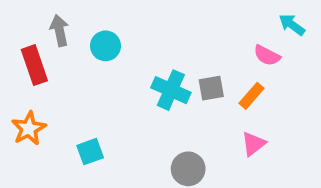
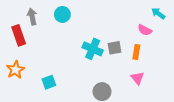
cyan circle: (106, 46) -> (62, 14), moved
orange rectangle: (252, 96) -> (136, 52), turned -32
pink triangle: (253, 144) -> (137, 78), turned -32

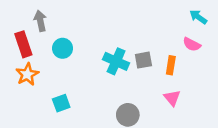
cyan circle: (62, 14) -> (63, 48), moved
pink semicircle: (145, 30) -> (192, 44), moved
orange star: (15, 70) -> (27, 74), moved

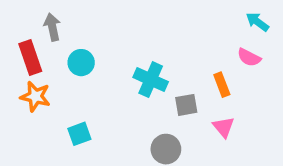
gray square: (143, 60) -> (186, 105), moved
orange rectangle: (171, 65) -> (222, 85), turned -30
orange star: (27, 74) -> (35, 96), turned -30

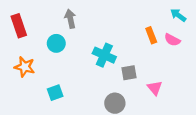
gray arrow: (52, 27) -> (70, 19), moved
red rectangle: (30, 57) -> (19, 26), moved
orange rectangle: (222, 85) -> (151, 35), moved

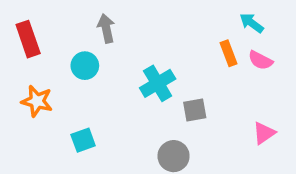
cyan arrow: (178, 15) -> (252, 23), moved
cyan cross: (104, 55) -> (158, 83), turned 35
pink triangle: (155, 88) -> (264, 133), moved, turned 35

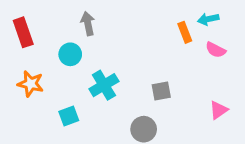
cyan arrow: (252, 23) -> (208, 19), turned -48
orange rectangle: (229, 53) -> (185, 32), moved
cyan cross: (158, 83) -> (104, 85), moved

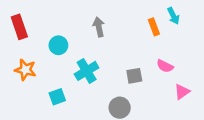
cyan arrow: (208, 19) -> (173, 16), turned -105
gray arrow: (88, 23) -> (99, 27), moved
pink semicircle: (216, 50) -> (165, 66), moved

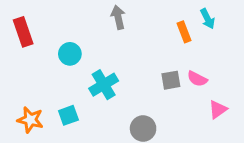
gray arrow: (99, 27) -> (118, 17), moved
orange star: (25, 70) -> (30, 120), moved
gray square: (134, 76) -> (171, 80), moved

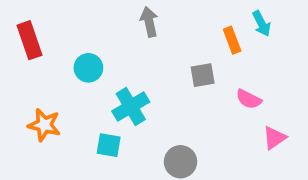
gray square: (171, 80) -> (203, 75), moved
cyan square: (68, 115) -> (109, 145), moved, turned 30
orange star: (30, 120) -> (44, 125), moved

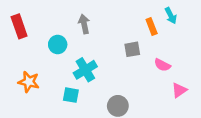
gray arrow: (149, 22) -> (84, 24), moved

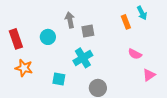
red rectangle: (19, 26) -> (16, 39), moved
gray square: (132, 49) -> (88, 31), moved
cyan cross: (85, 70) -> (83, 58), moved

